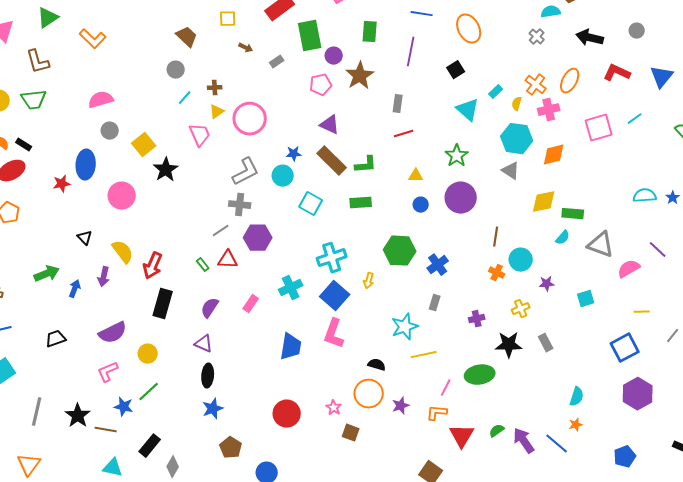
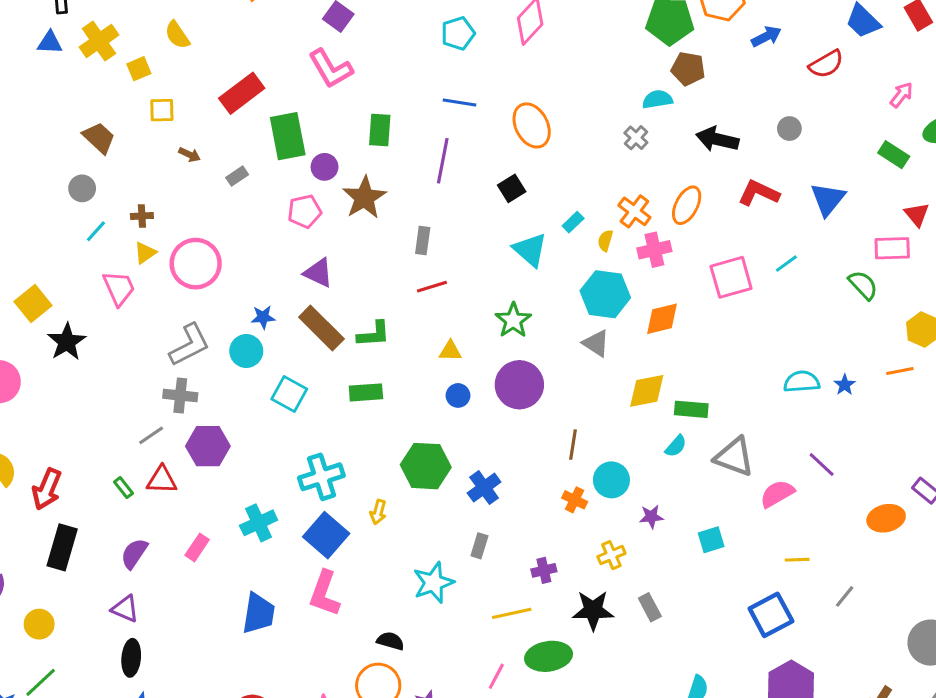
yellow line: (424, 355) -> (512, 613), moved

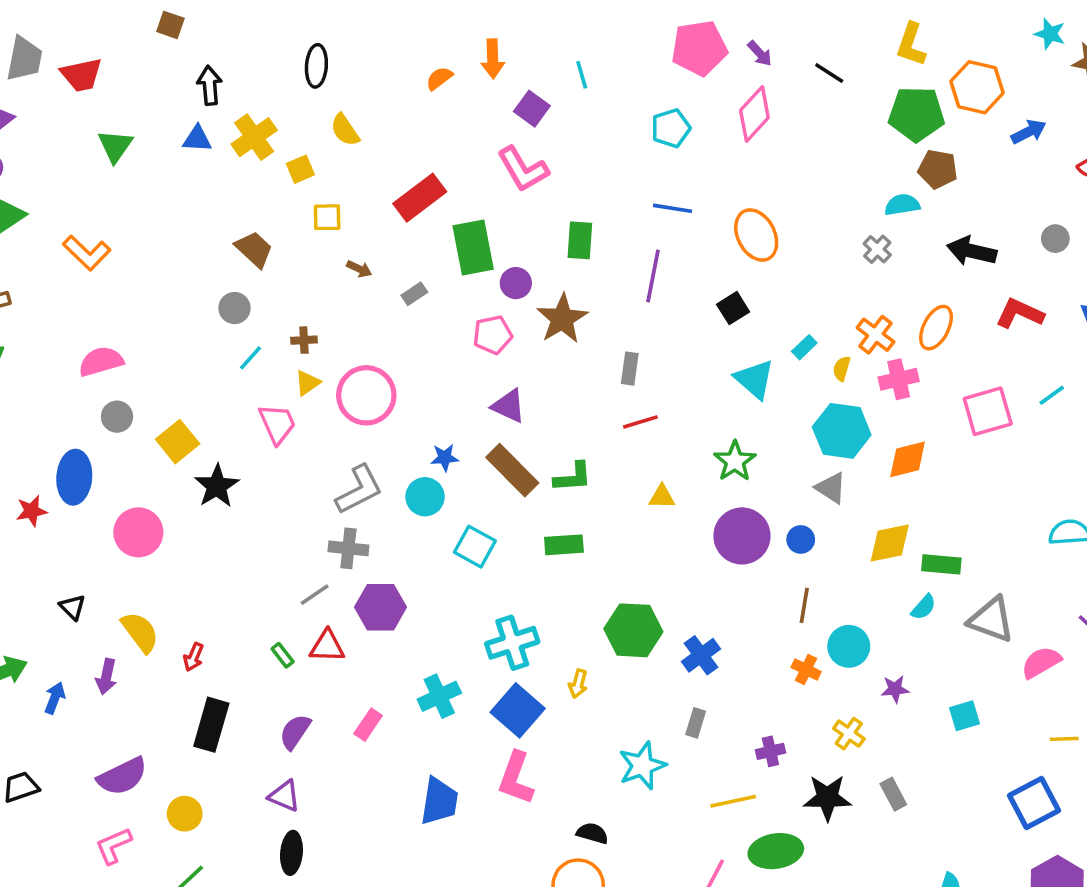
blue circle: (458, 395) -> (801, 539), moved
red arrow: (47, 489) -> (194, 657), size x0.6
yellow cross: (611, 555) -> (849, 734), turned -32

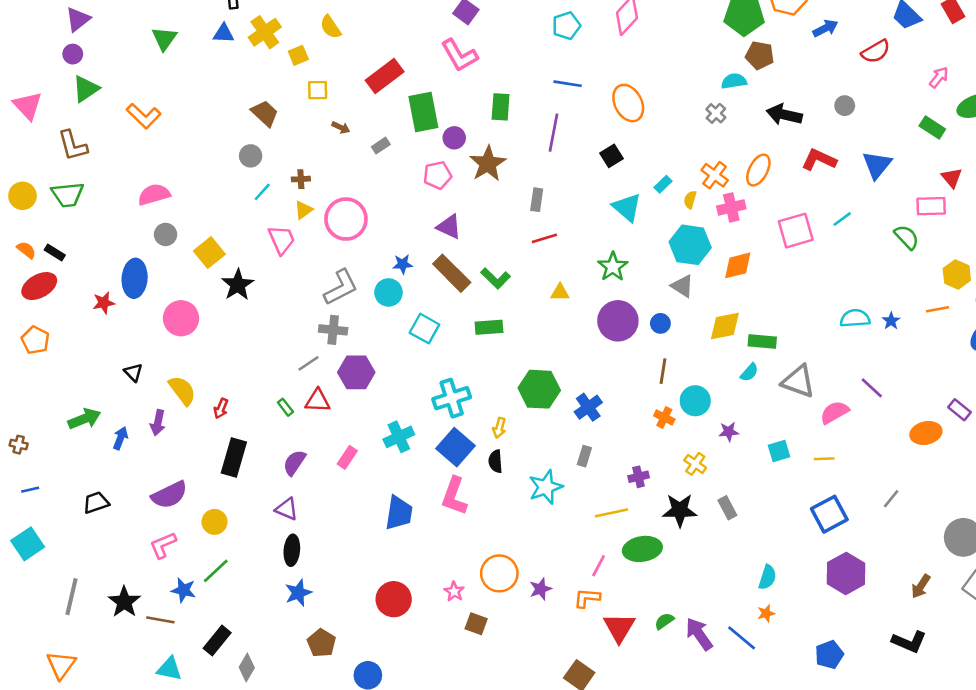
green L-shape: (573, 477) -> (495, 278), turned 48
yellow line: (1064, 739) -> (824, 459), moved
black semicircle: (592, 833) -> (495, 461), moved, turned -110

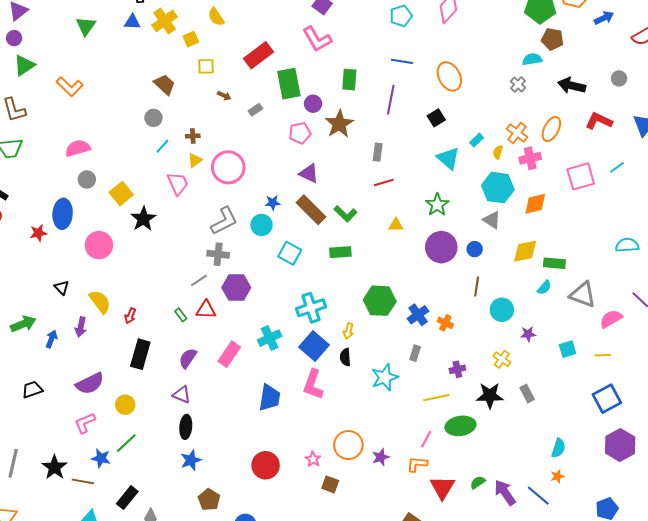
orange cross: (664, 417) -> (445, 323), moved
pink rectangle: (347, 457) -> (229, 354), size x1.4

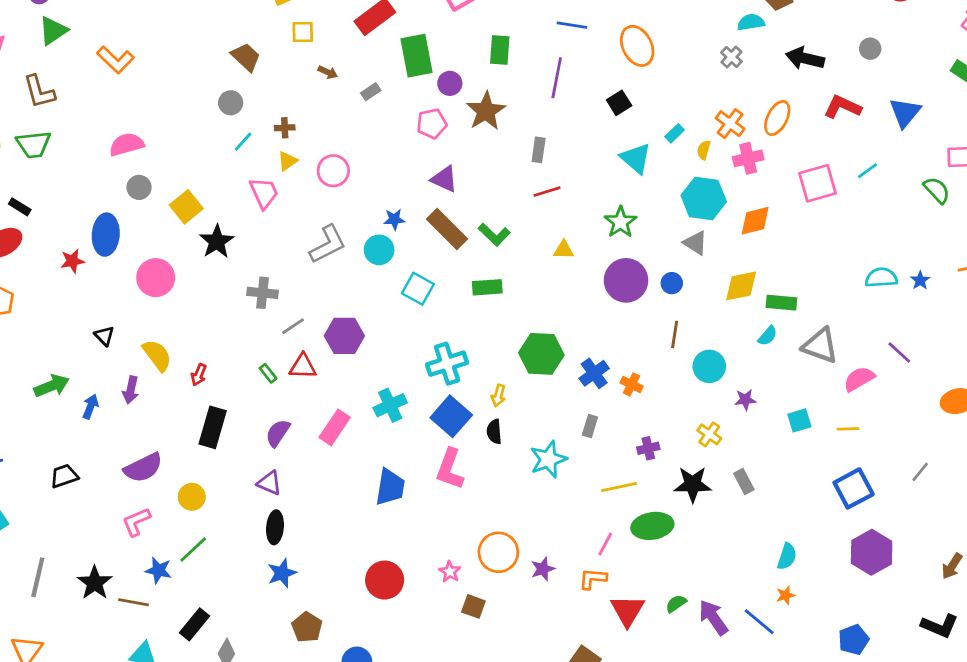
pink circle: (228, 167) -> (333, 171), size x0.7
gray cross: (218, 254) -> (263, 293), moved

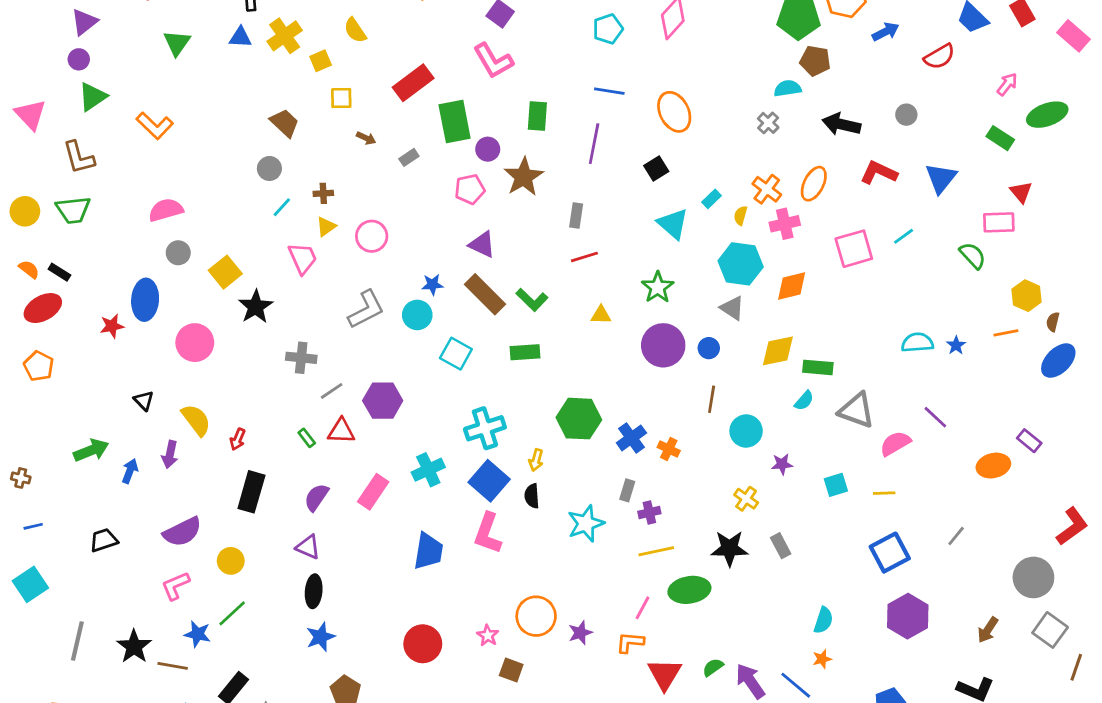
purple cross: (648, 448) -> (649, 513), moved

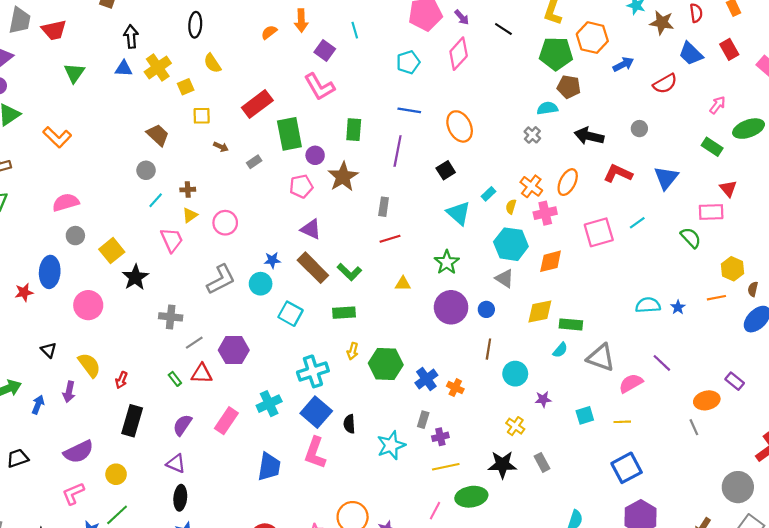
yellow arrow: (536, 460) -> (353, 351), moved
gray line: (956, 536) -> (694, 427), moved, turned -63

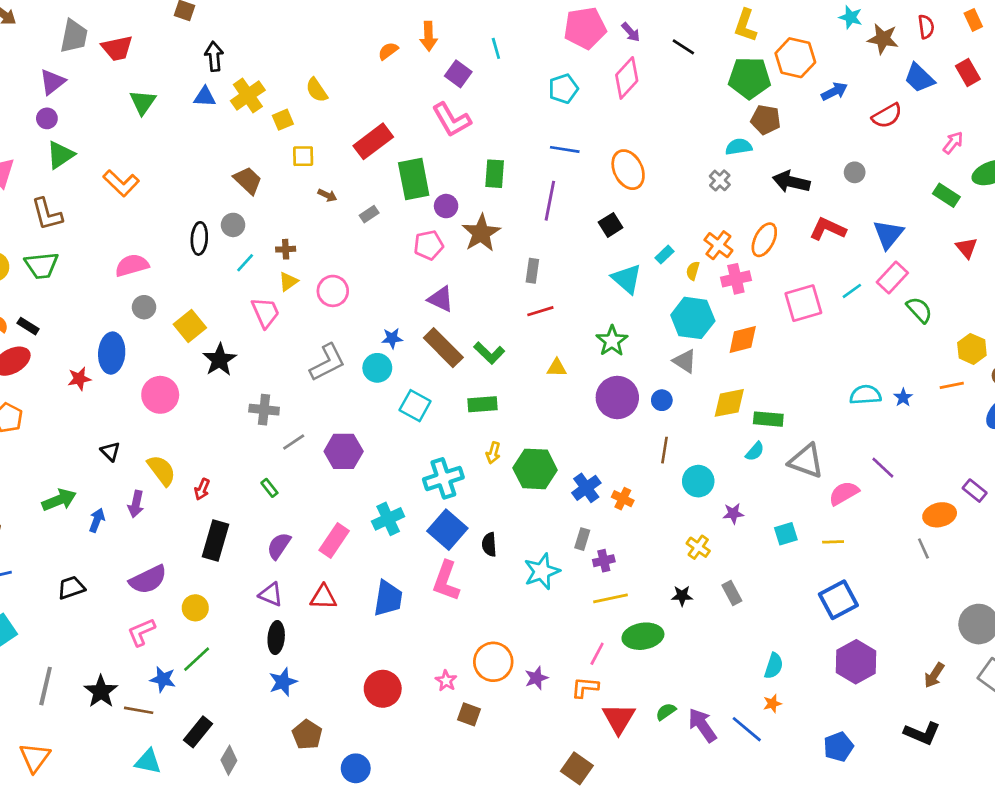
black ellipse: (195, 25) -> (199, 238), moved
pink rectangle: (711, 212) -> (892, 278), moved, turned -45
red triangle: (202, 374) -> (323, 597), moved
black star: (502, 465) -> (682, 596), size x0.6

